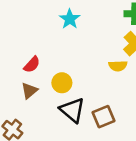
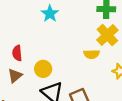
red semicircle: (32, 65) -> (17, 53), turned 133

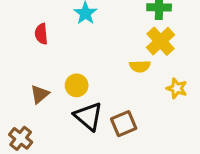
red semicircle: (17, 53) -> (41, 34), moved

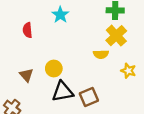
brown triangle: (40, 94) -> (26, 75), turned -32
black triangle: (88, 116) -> (63, 92), turned -50

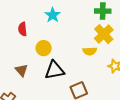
yellow circle: (54, 69) -> (44, 48), moved
black triangle: (63, 92) -> (55, 70), moved

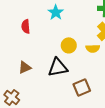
yellow circle: (44, 48) -> (69, 45), moved
brown triangle: (22, 70) -> (25, 67), turned 48

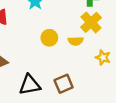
black triangle: (58, 67) -> (30, 85), moved

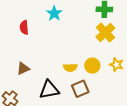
yellow circle: (49, 38) -> (92, 66), moved
yellow semicircle: (76, 41) -> (70, 68), moved

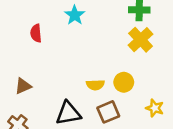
yellow star: (116, 65) -> (155, 108), moved
brown triangle: (23, 69) -> (23, 86), moved

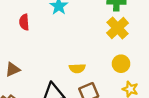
yellow circle: (124, 82) -> (121, 64), moved

